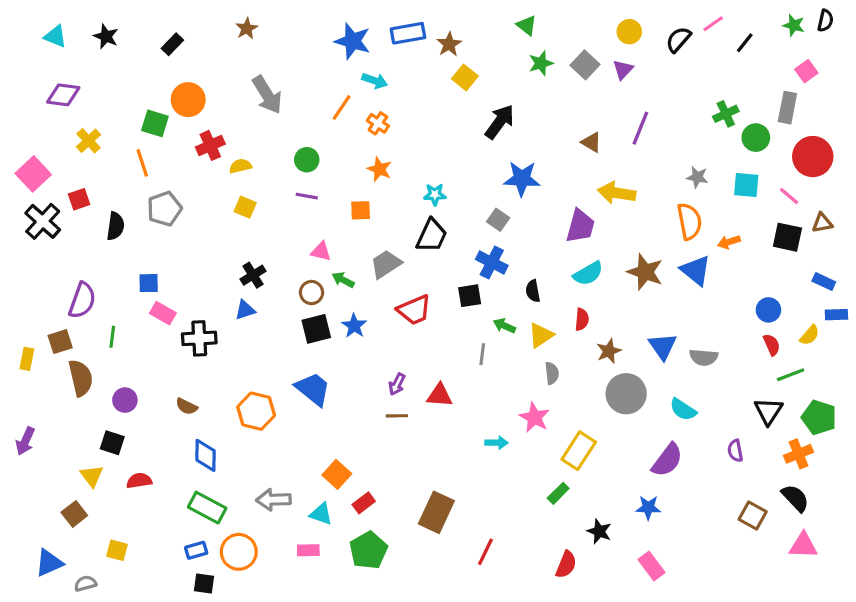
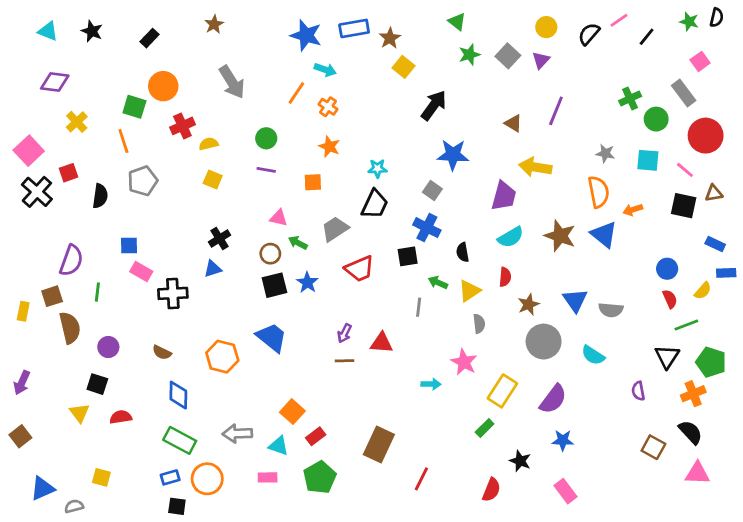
gray rectangle: (787, 108) -> (684, 93), turned -48
purple semicircle: (667, 460) -> (553, 399), moved
brown square: (74, 514) -> (20, 436), moved

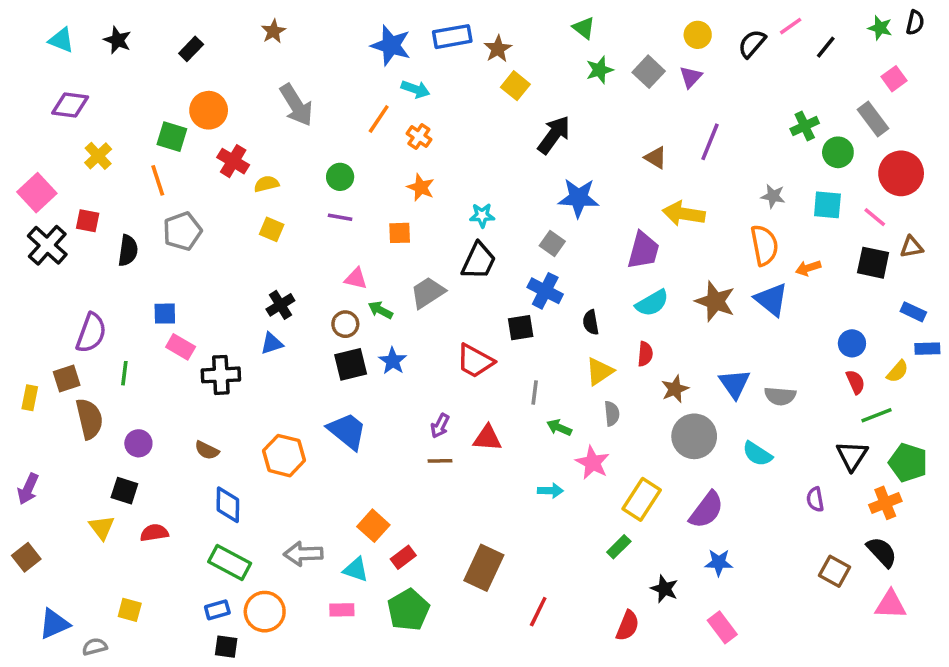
red cross: (182, 126) -> (233, 161), turned -35
red square: (69, 173) -> (88, 221), turned 30
red trapezoid: (360, 269) -> (475, 361), moved, turned 52
green arrow: (438, 282) -> (559, 428), moved

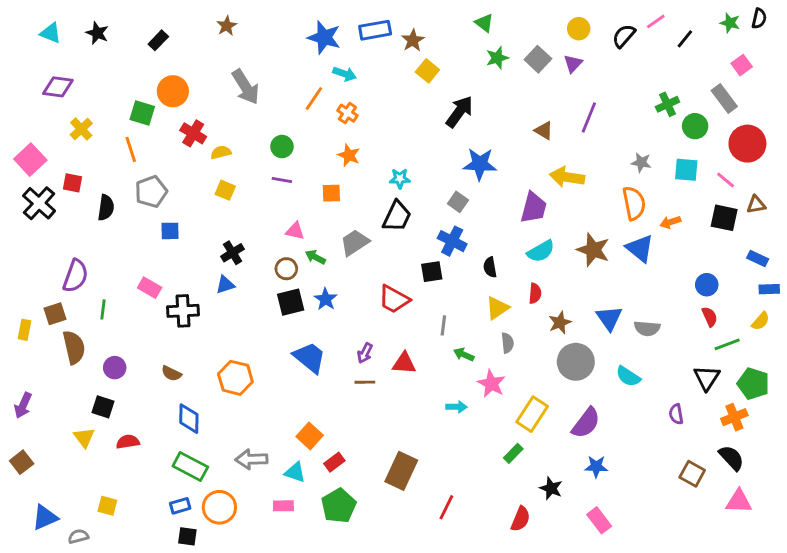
blue square: (165, 314) -> (170, 231), moved
yellow semicircle: (898, 371) -> (761, 321), moved
blue trapezoid: (347, 431) -> (310, 357), moved

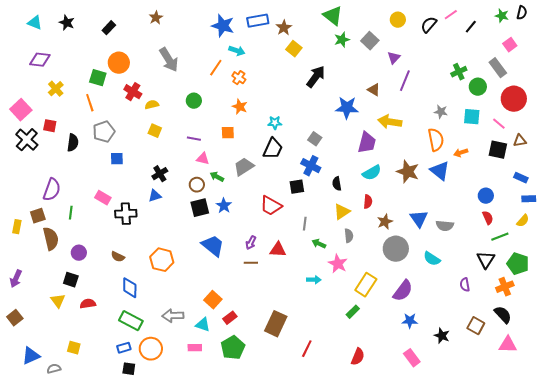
green triangle: (484, 23) -> (333, 16), size x1.5
purple triangle: (573, 64) -> (394, 58), moved
blue star: (480, 164) -> (347, 108), moved
purple line: (282, 180) -> (194, 139), moved
black star: (551, 488) -> (442, 336), moved

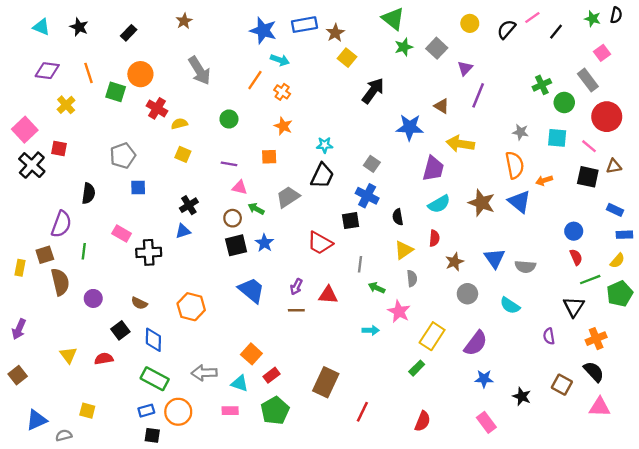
orange line: (90, 103) -> (88, 73), moved
black semicircle: (73, 143) -> (88, 193), moved
gray circle: (396, 249) -> (467, 294), size x0.7
green pentagon: (518, 264) -> (620, 294), moved, turned 30
black square: (71, 280) -> (120, 330), moved, turned 35

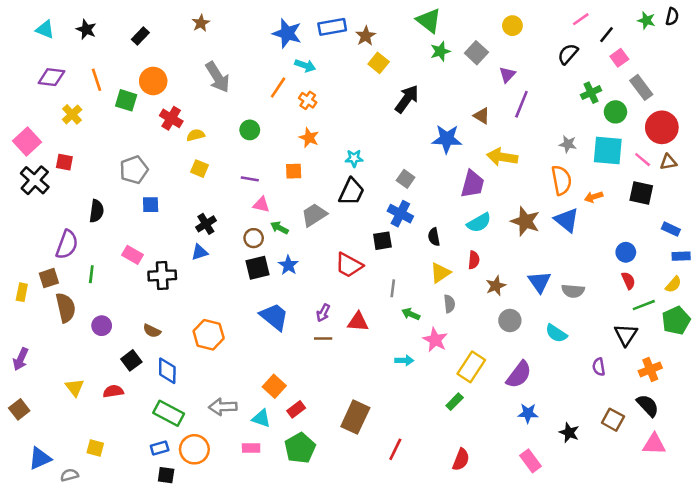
black semicircle: (506, 29) -> (568, 54), moved
pink square: (602, 53) -> (619, 58), moved
cyan square: (557, 138) -> (608, 151), size x1.4
brown triangle: (614, 166) -> (668, 162), moved

